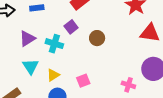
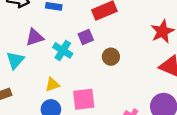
cyan triangle: (31, 66) -> (15, 60), moved
pink square: (83, 81) -> (84, 99), size x1.5

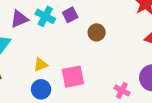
cyan cross: (63, 50) -> (45, 16), moved

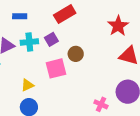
cyan cross: (45, 16) -> (29, 42), turned -30
pink square: (73, 77) -> (56, 68), moved

